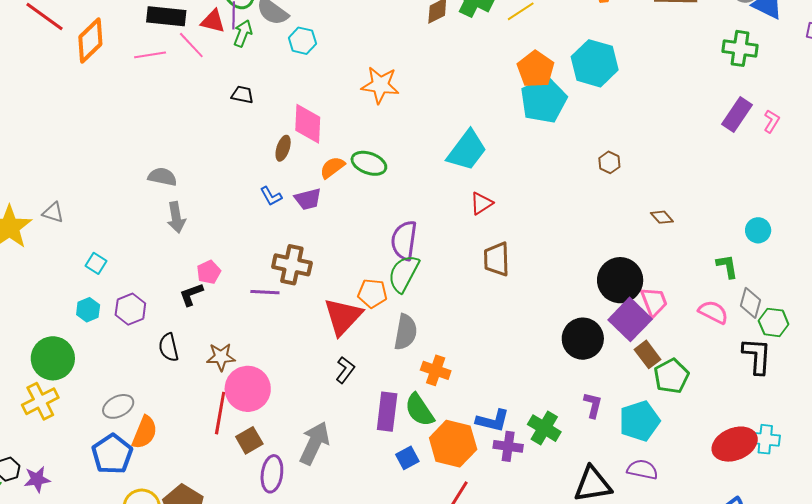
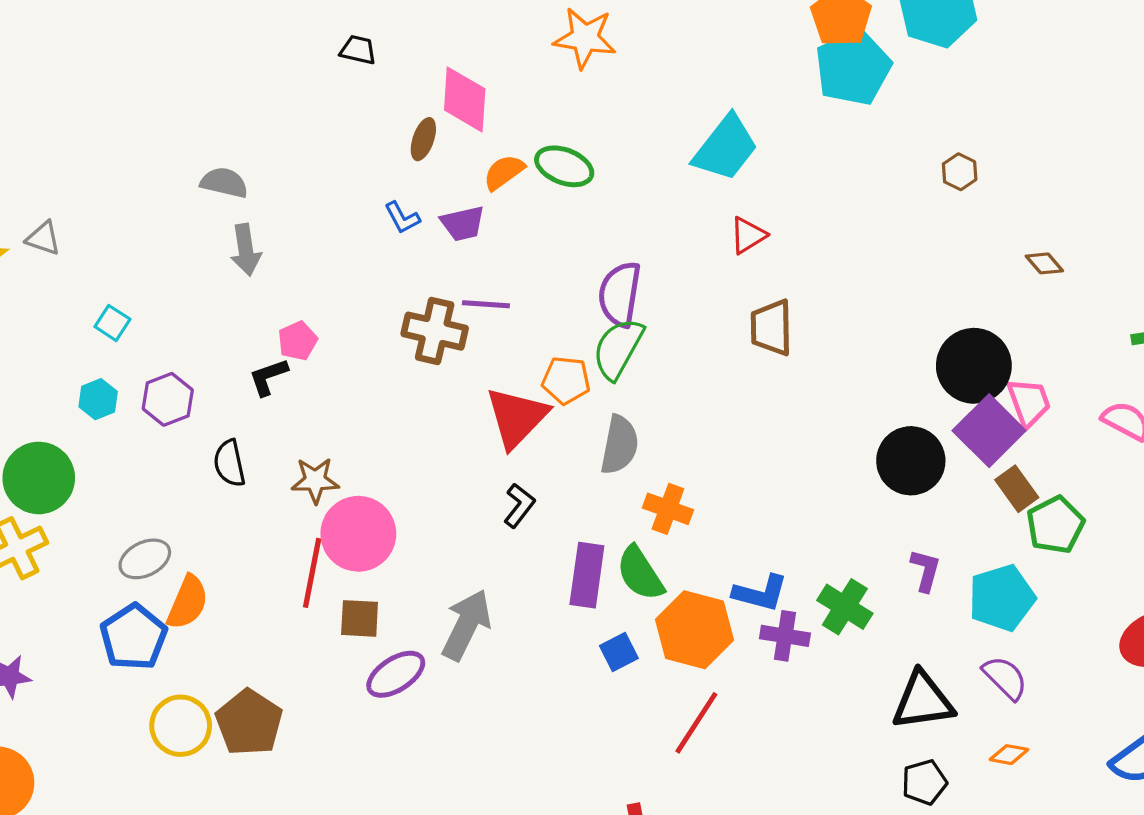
purple line: (265, 292) -> (486, 304), moved
brown square: (249, 440) -> (360, 618), turned 32
purple semicircle: (642, 470) -> (1005, 678), turned 32
purple ellipse: (272, 474) -> (396, 674), turned 48

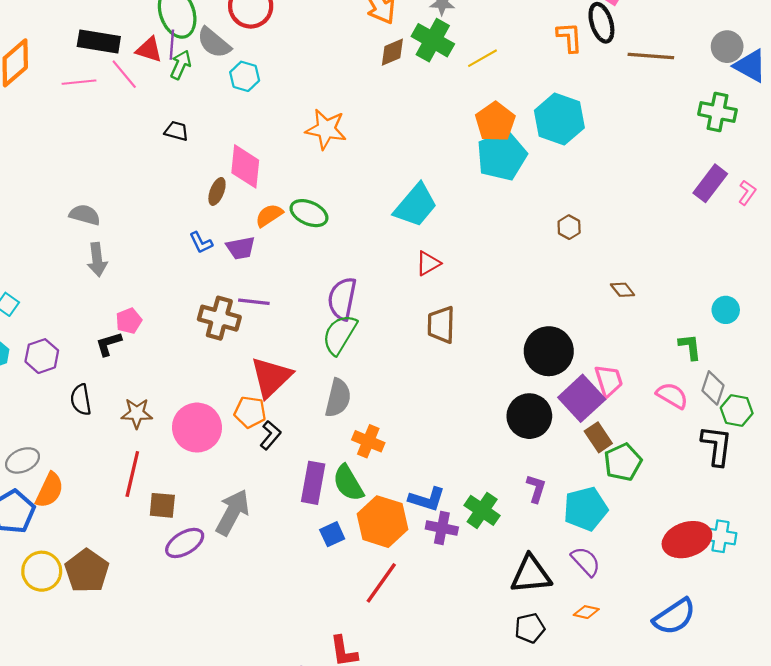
black circle: (974, 366) -> (549, 351), moved
orange pentagon: (566, 380) -> (250, 412), moved
pink circle: (358, 534) -> (197, 428), moved

